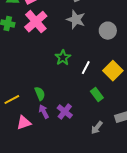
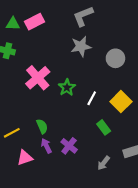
gray star: (76, 20) -> (81, 46), turned -30
pink cross: (36, 22) -> (38, 78), moved

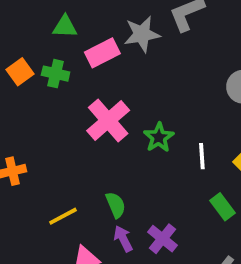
pink rectangle: (34, 22) -> (102, 53), moved
gray star: (81, 46) -> (142, 34), moved
white line: (92, 98) -> (202, 156), turned -32

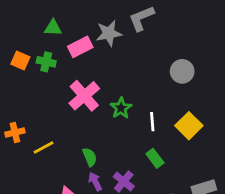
orange square: (20, 72) -> (20, 60), turned -30
green rectangle: (223, 207) -> (155, 158), moved
yellow line: (63, 216) -> (43, 147), moved

